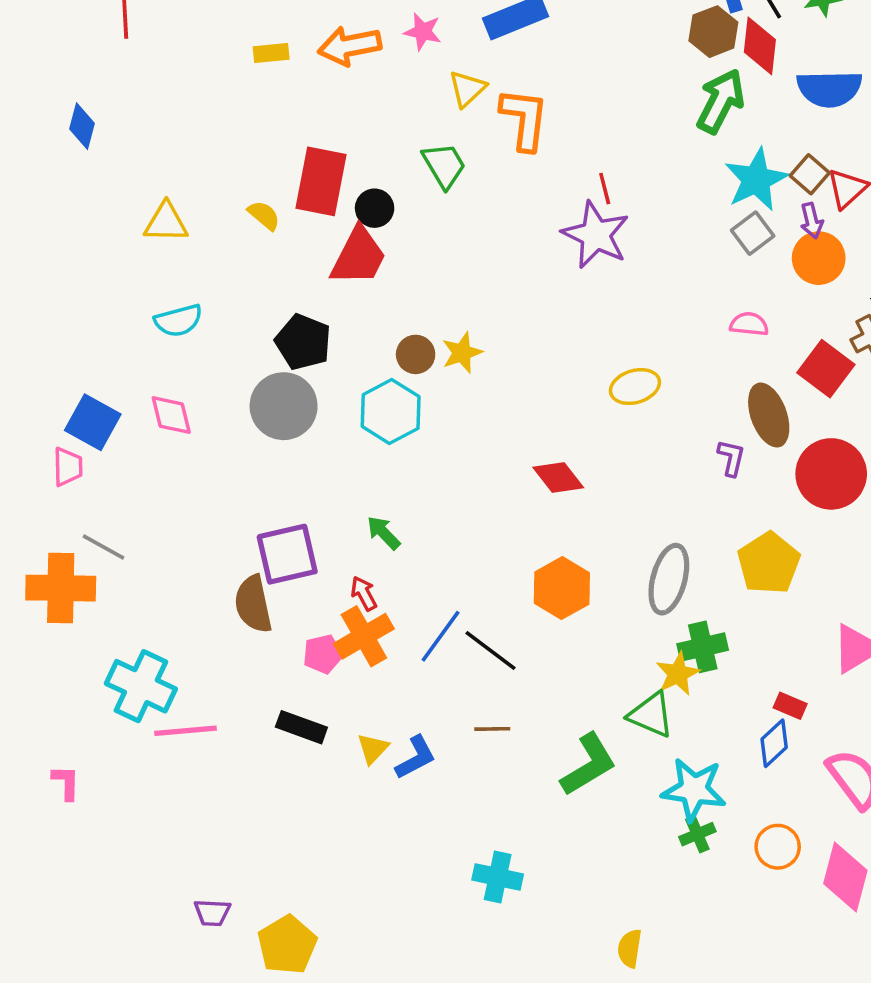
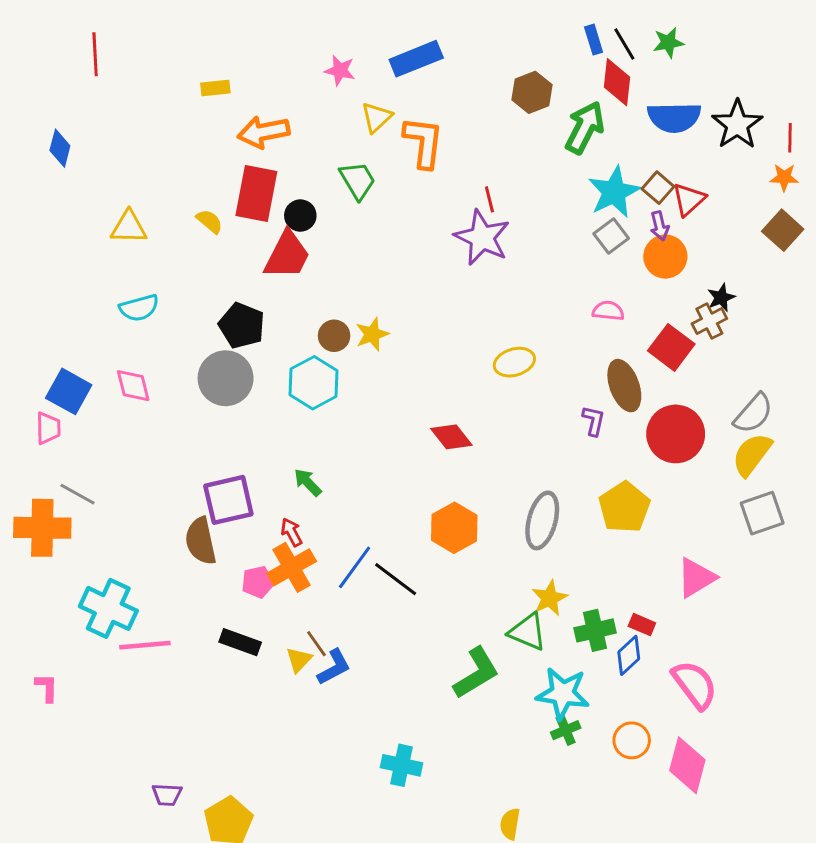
brown hexagon: (713, 32) -> (532, 92), moved
orange arrow: (350, 46) -> (264, 132), moved
green cross: (703, 647) -> (595, 630), moved
brown line: (492, 729) -> (316, 644), moved, turned 56

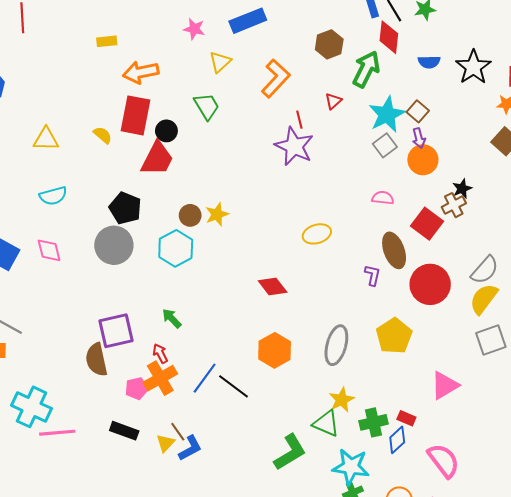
blue semicircle: (674, 117) -> (429, 62), size x0.6
orange L-shape: (423, 142) -> (276, 78), moved, turned 36
red triangle: (689, 199) -> (333, 101), moved, size x0.7

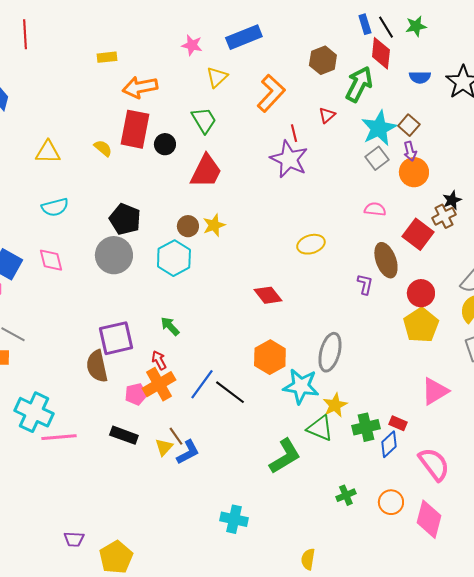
red trapezoid: (157, 159) -> (206, 171), moved
red circle: (430, 284) -> (421, 293), size x0.7
yellow pentagon: (394, 336) -> (421, 325), moved
cyan star: (351, 467) -> (301, 386), moved

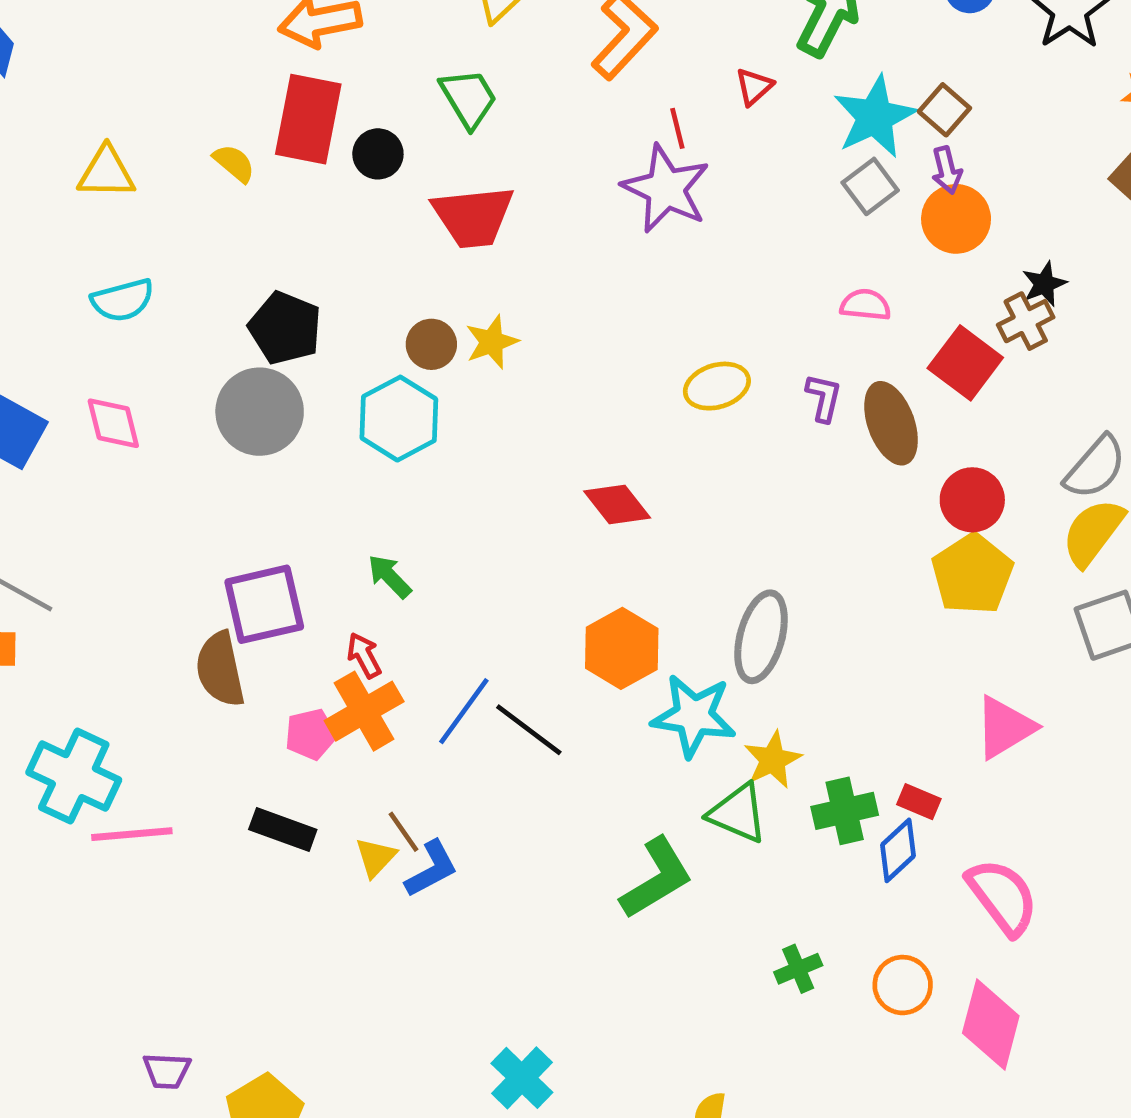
red trapezoid: (206, 171) -> (473, 217), turned 57
purple L-shape: (365, 284) -> (824, 398), moved
cyan cross: (234, 519) -> (522, 1078), moved, turned 32

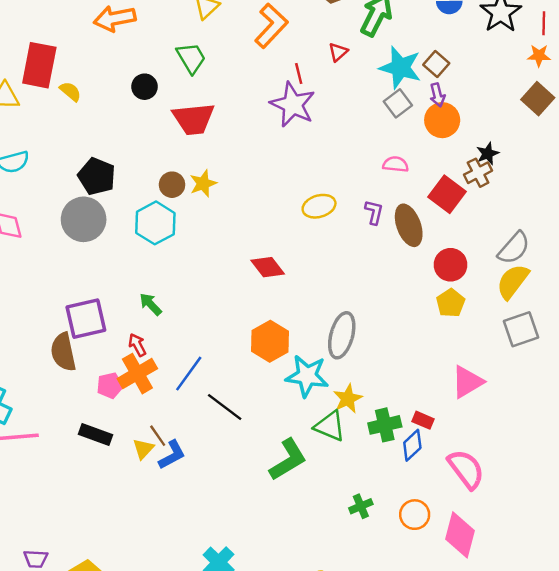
cyan star: (875, 117) -> (400, 68), turned -30
red rectangle: (308, 119) -> (39, 65), moved
yellow pentagon: (972, 574) -> (451, 303), size x0.7
black line: (529, 730) -> (225, 407), moved

